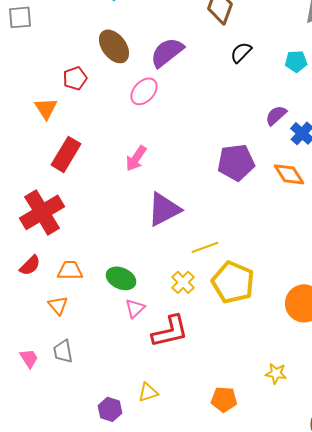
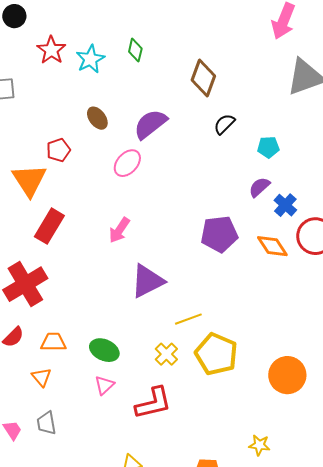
brown ellipse: (114, 46) -> (97, 118), size x0.7
cyan pentagon: (296, 61) -> (268, 147), moved
orange triangle: (46, 108) -> (29, 180), size x1.5
pink triangle: (135, 308) -> (104, 385), moved

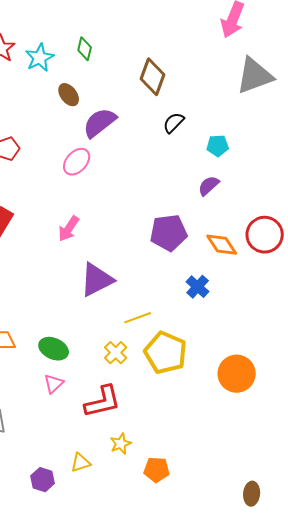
brown ellipse: (97, 118) -> (69, 95), moved
blue cross: (285, 205) -> (198, 287), moved
yellow star: (259, 445) -> (121, 444), moved, turned -30

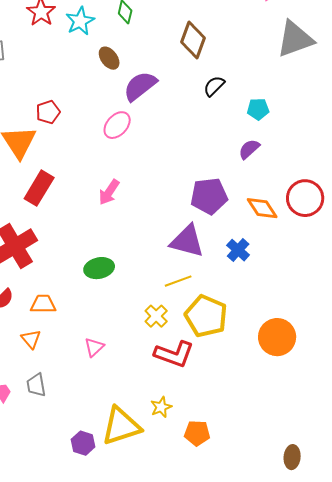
purple triangle: (97, 280) -> (187, 241), moved, turned 42
green ellipse: (54, 349) -> (99, 268), moved, turned -36
red L-shape: (103, 402) -> (174, 354), moved, turned 33
yellow triangle: (81, 463) -> (121, 426), size x2.0

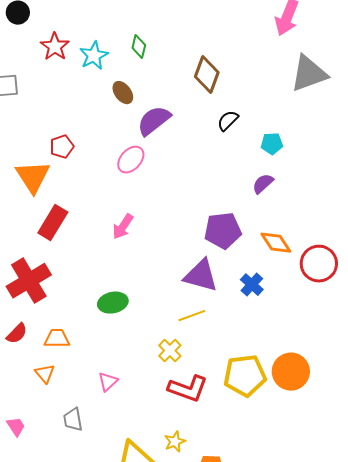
red circle: (305, 198) -> (319, 264), moved
yellow pentagon: (206, 316) -> (245, 376), moved, turned -30
gray trapezoid: (36, 385) -> (73, 420), moved

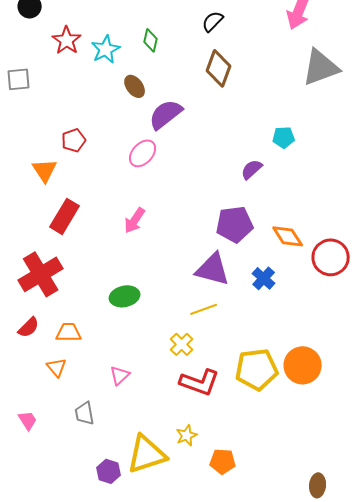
black semicircle: (228, 121) -> (213, 21), moved
orange triangle: (33, 177) -> (45, 170), size x0.7
purple semicircle: (263, 184) -> (252, 169), moved

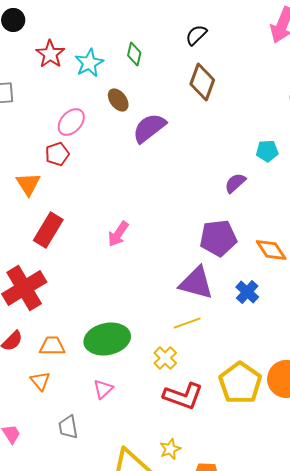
pink ellipse: (143, 153) -> (71, 122), moved
green ellipse: (125, 296) -> (107, 339), moved, size x1.5
yellow pentagon: (257, 369) -> (240, 383), turned -30

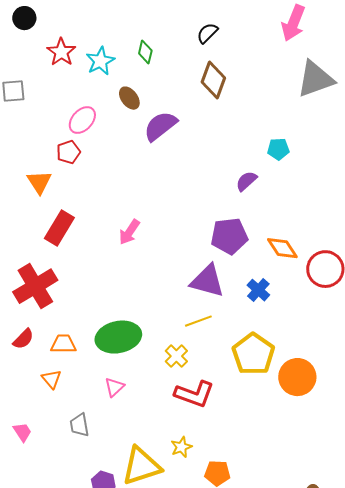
yellow pentagon: (240, 383) -> (253, 354), moved

